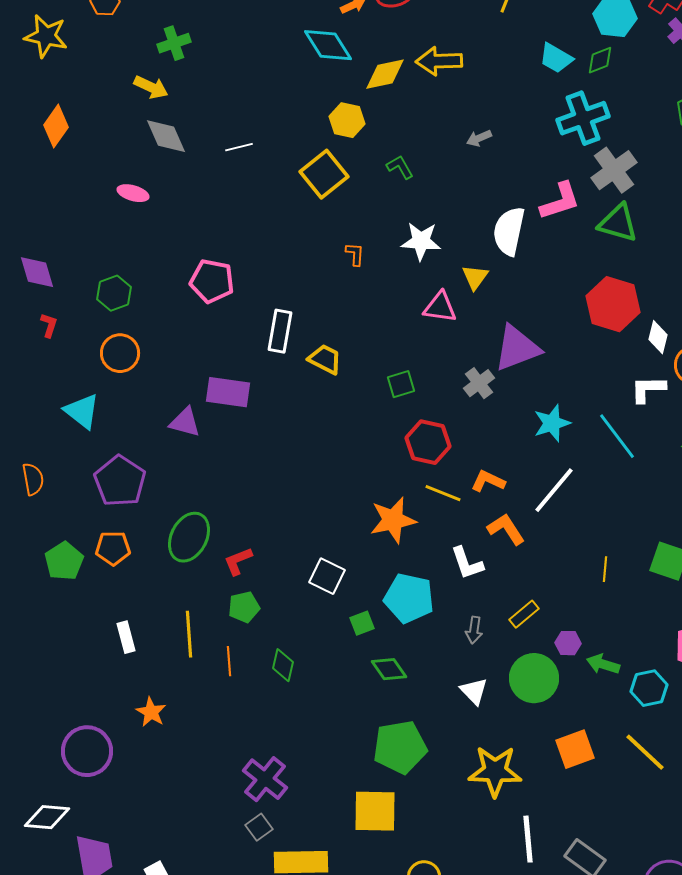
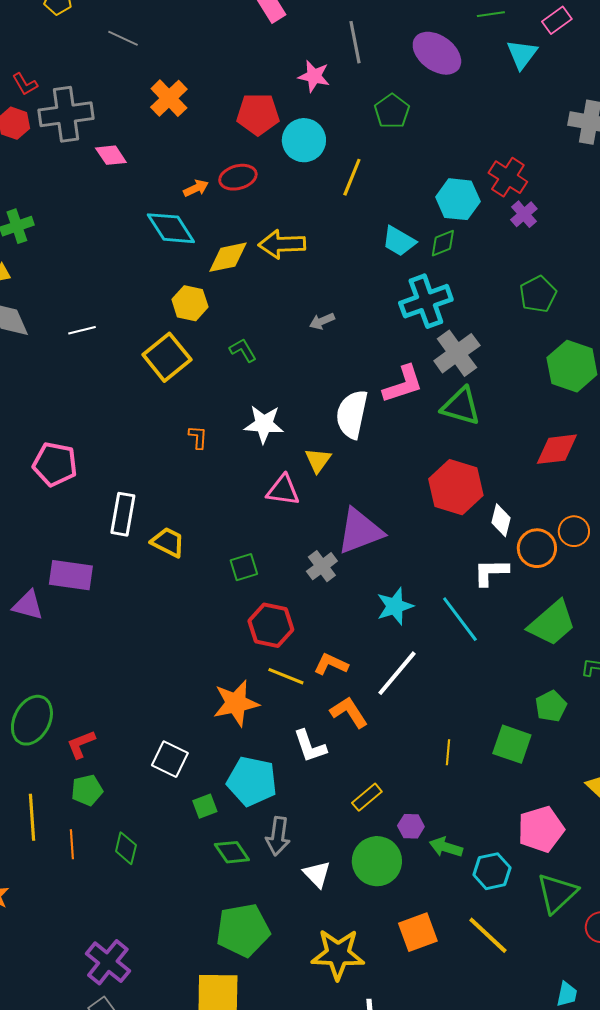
gray arrow: (474, 630) -> (278, 836), moved, size x1.4

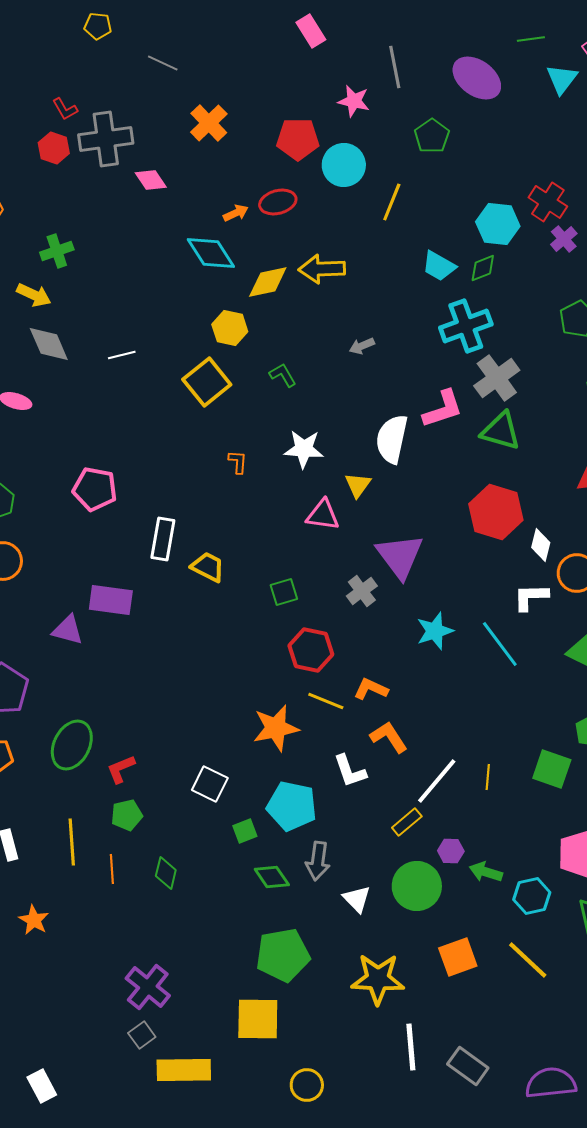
purple triangle: (360, 531) -> (400, 556), turned -46
white line: (397, 673) -> (437, 781), moved

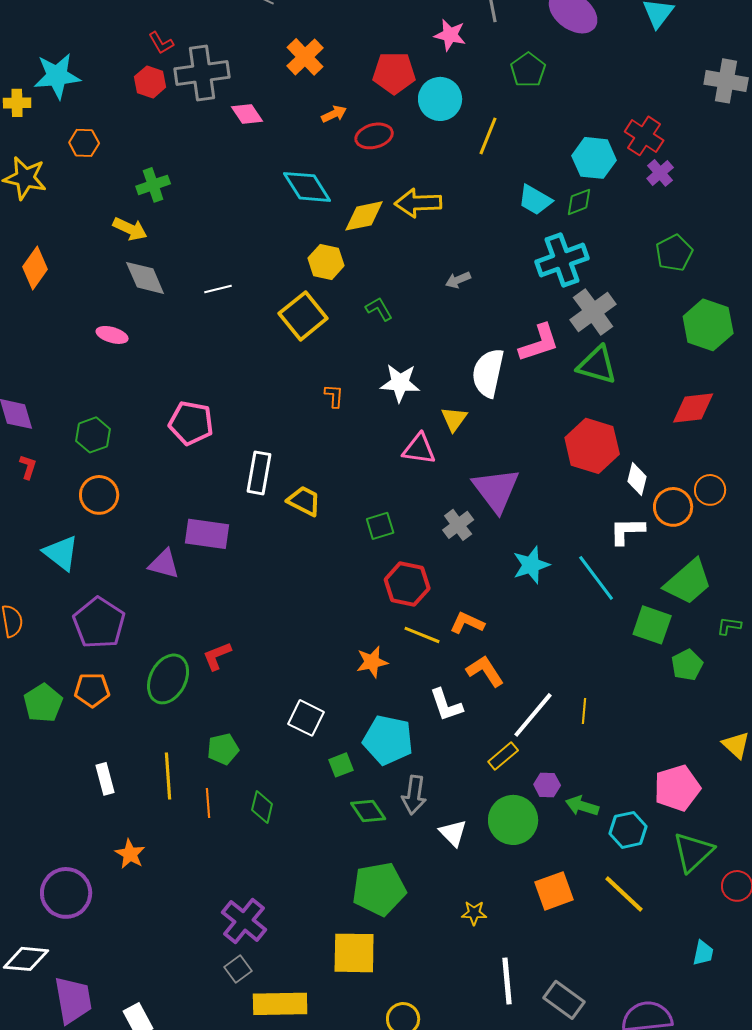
orange arrow: (236, 213) -> (334, 114), moved
orange star: (276, 728) -> (372, 662), size x0.7
red L-shape: (121, 769) -> (217, 656), moved
green square: (552, 769) -> (652, 625), moved
yellow star: (378, 979) -> (474, 913), size x0.5

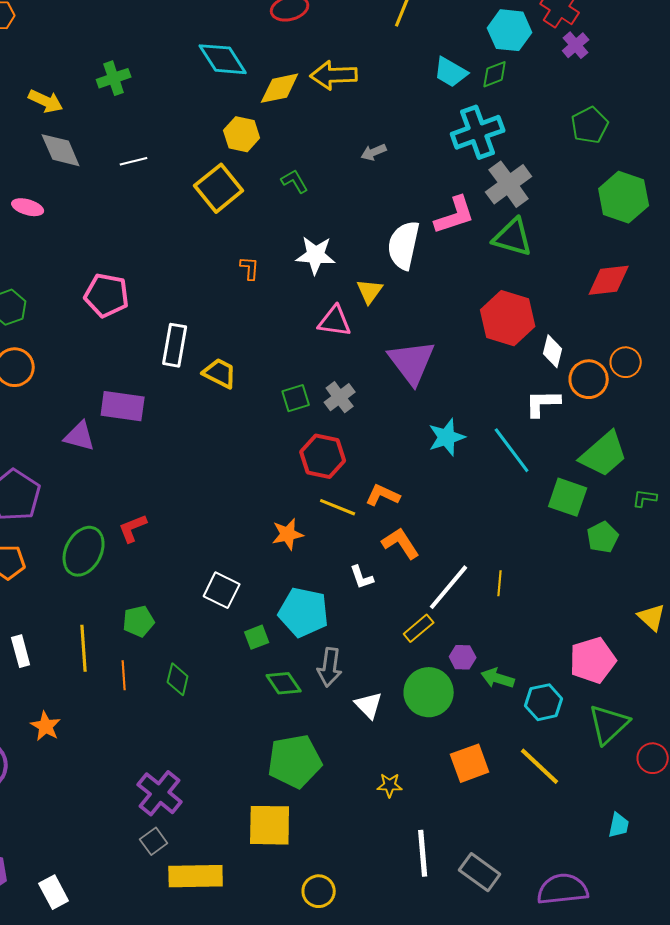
green cross: (153, 185) -> (114, 78), moved
gray cross: (458, 525) -> (340, 397), moved
white L-shape: (446, 705) -> (362, 577), size x0.7

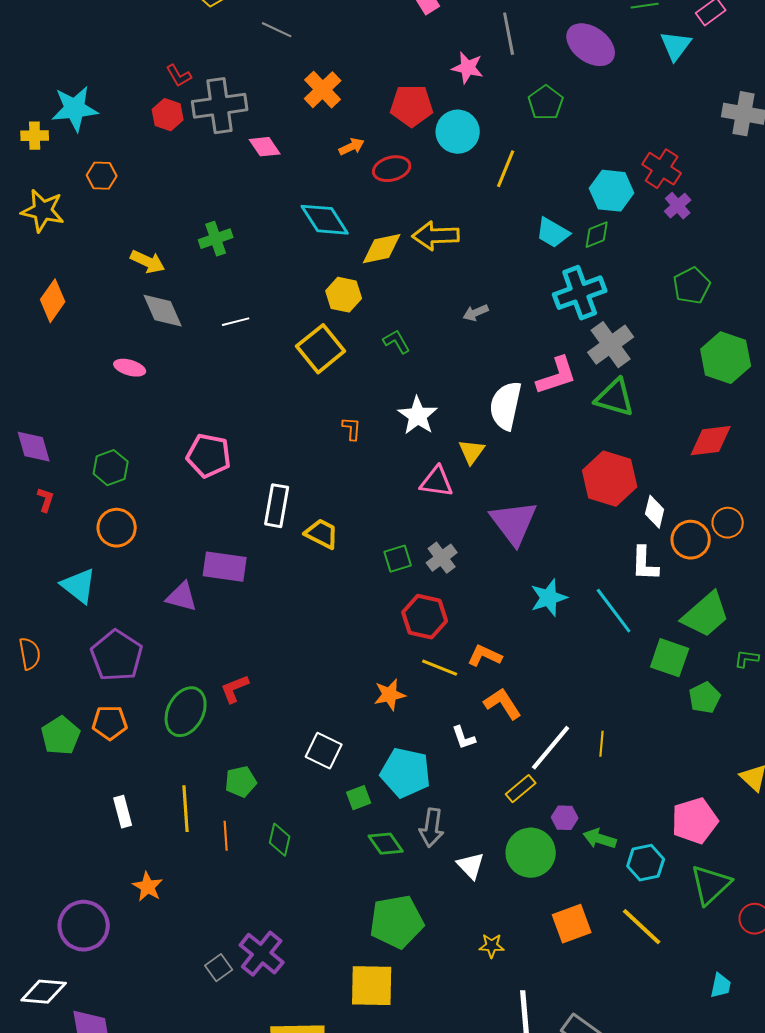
white star: (316, 255) -> (418, 416), turned 30
white L-shape: (543, 403) -> (645, 564), turned -87
gray square: (154, 841) -> (219, 968), moved

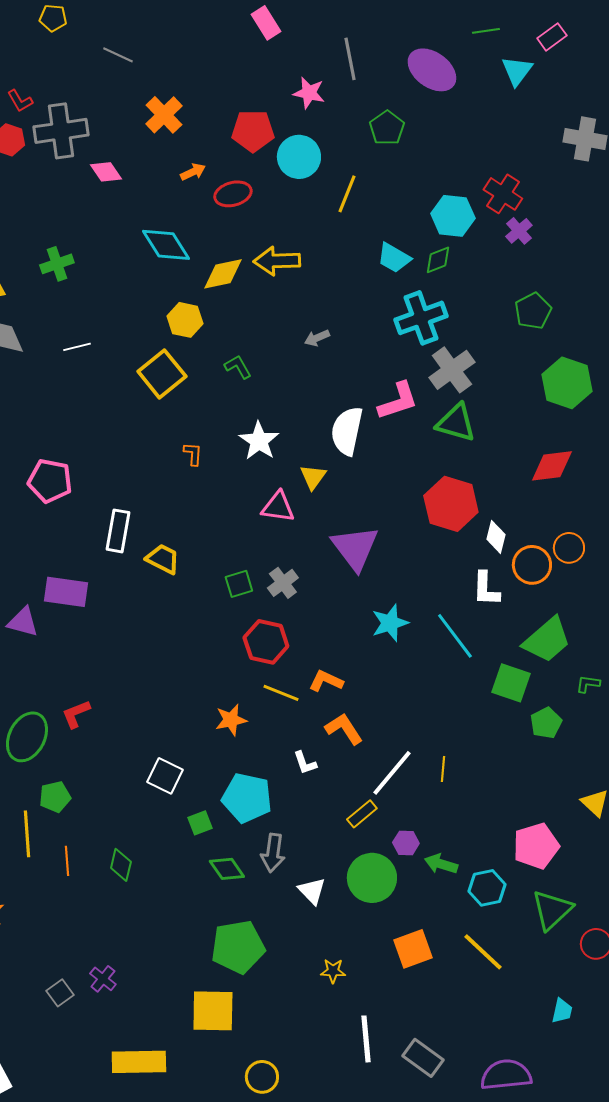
green pentagon: (241, 782) -> (55, 797), moved
purple cross: (262, 954) -> (103, 979), size x0.6

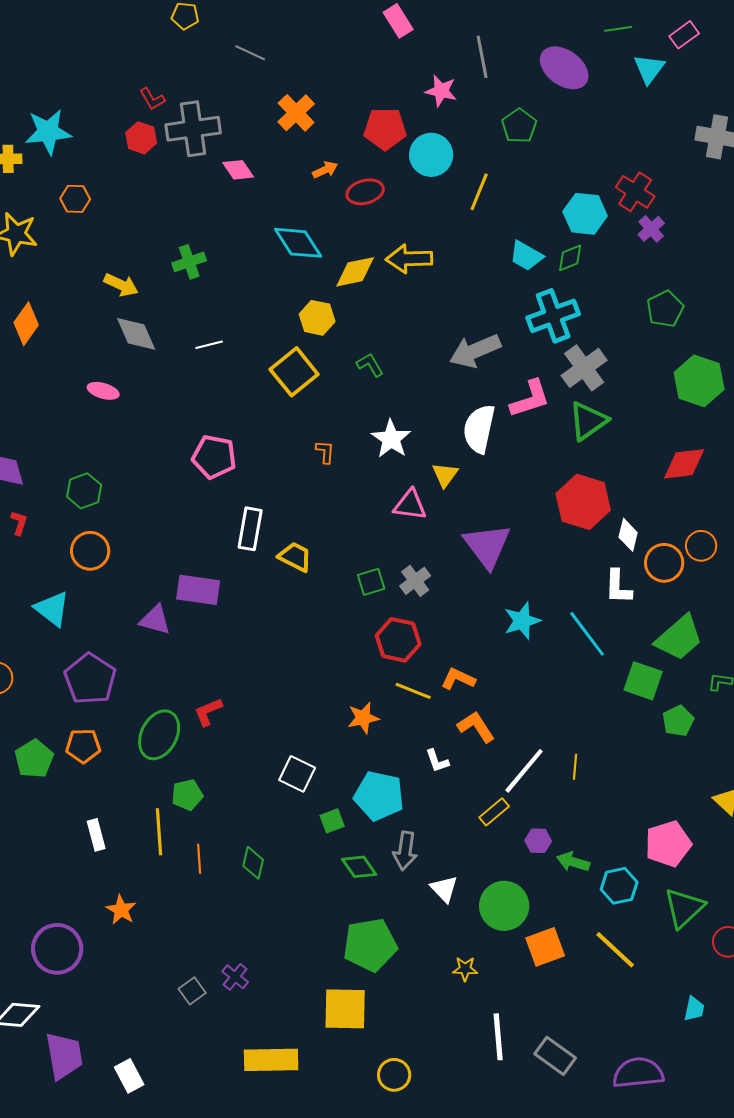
gray arrow: (317, 338) -> (475, 351), moved, size x2.0
green triangle: (456, 423) -> (588, 421), turned -51
pink pentagon: (50, 481) -> (214, 457), moved
green circle: (372, 878) -> (504, 906), moved

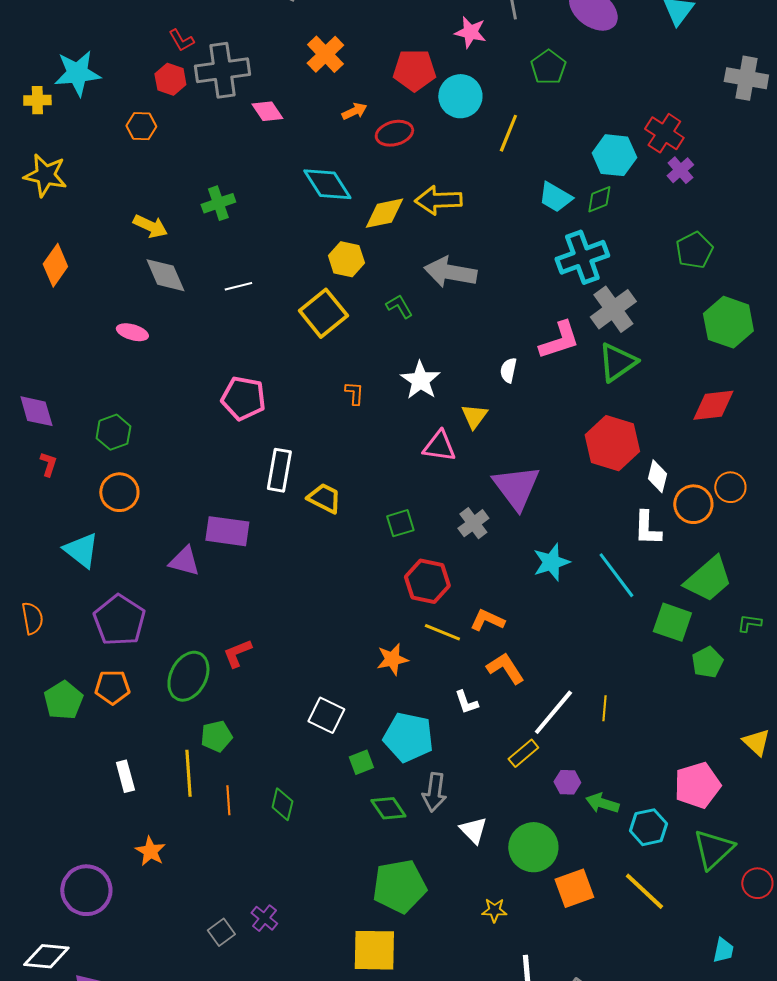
orange hexagon: (75, 199) -> (141, 126), moved
gray arrow: (475, 351) -> (450, 272), moved, turned 33
white semicircle: (479, 429) -> (508, 370), size x0.5
gray cross: (415, 581) -> (473, 523), moved

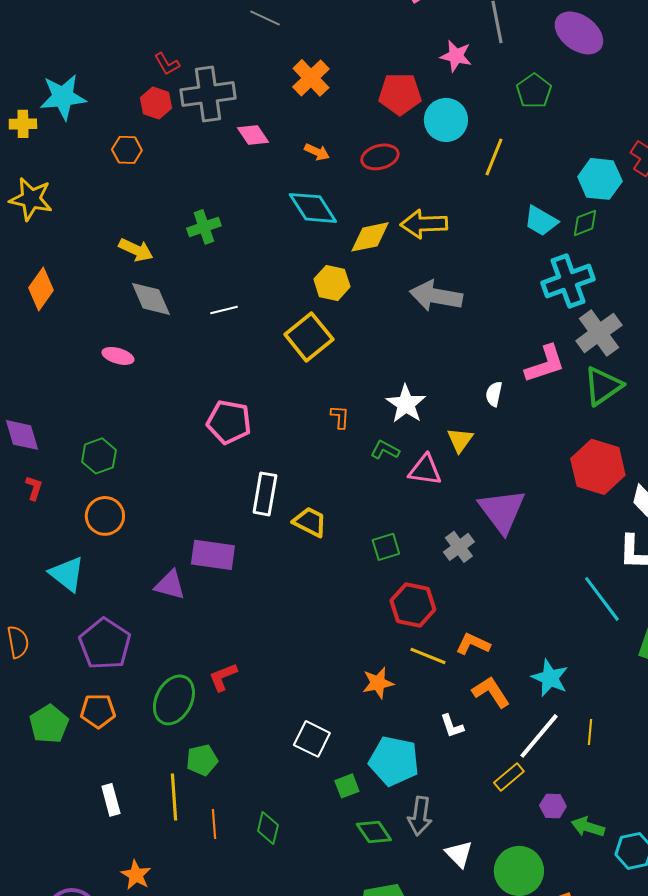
orange arrow: (354, 111) -> (317, 152), moved, turned 50
green L-shape: (399, 306) -> (385, 450), moved, turned -32
cyan star: (551, 562) -> (550, 678), moved, turned -30

